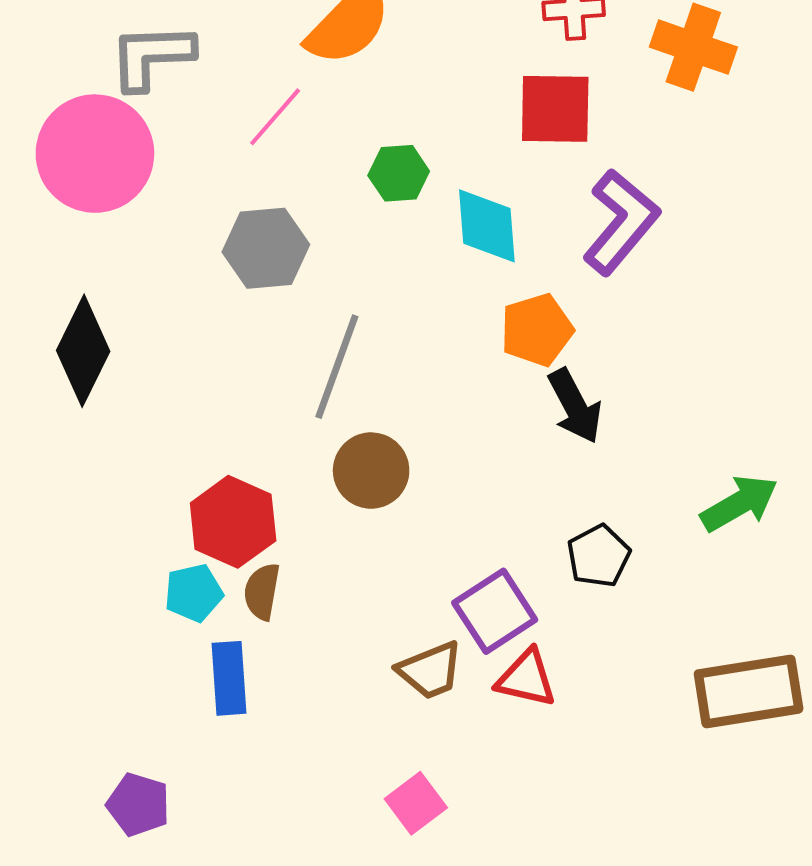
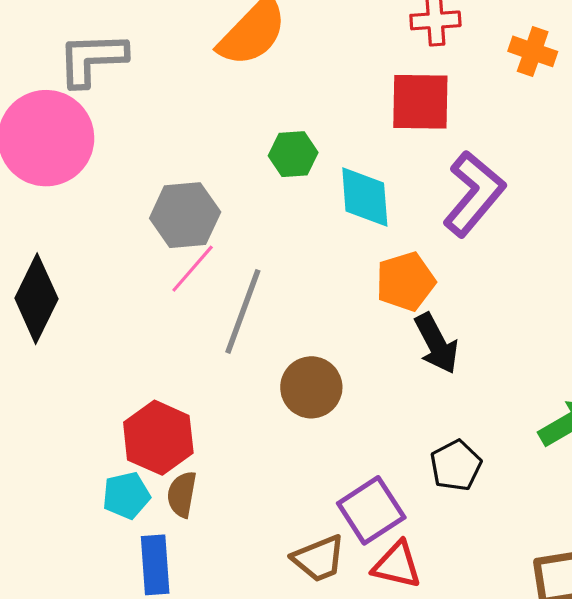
orange cross: (693, 47) -> (533, 51), size x0.7
pink line: (275, 117) -> (193, 269), moved
brown circle: (371, 471) -> (311, 387), moved

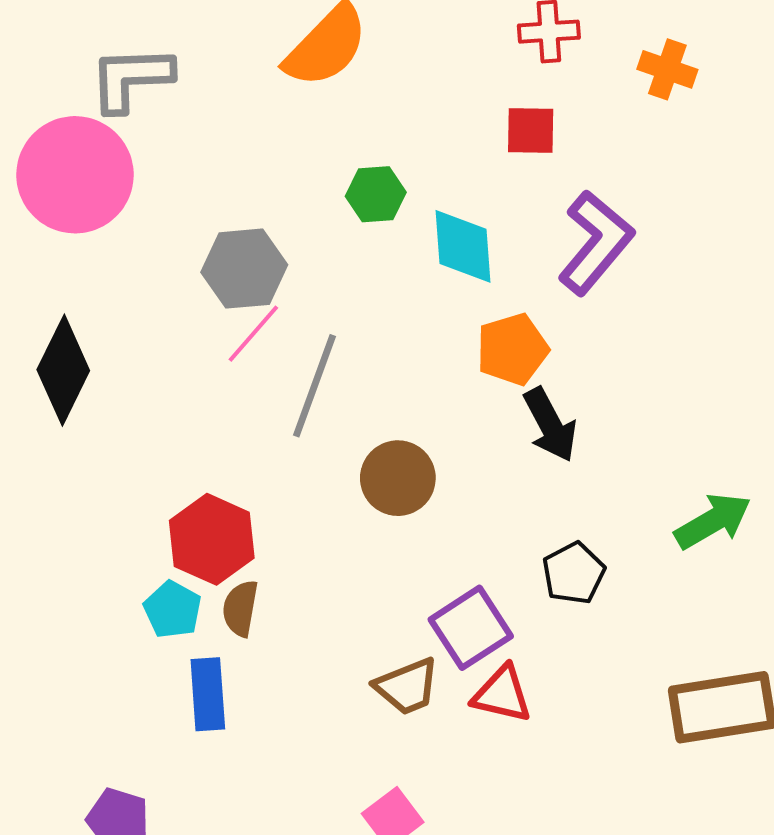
red square: (420, 102) -> (531, 131), size x0.7
cyan pentagon: (126, 495) -> (173, 610), turned -30

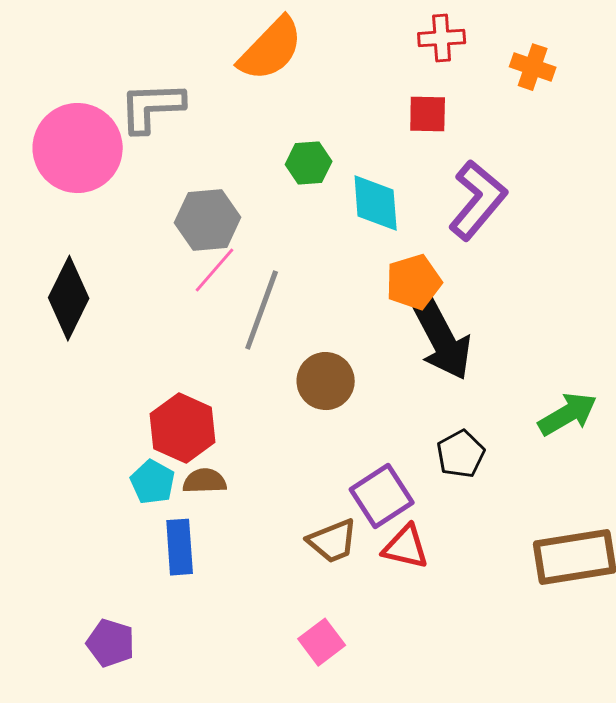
gray L-shape: (131, 78) -> (152, 107), moved
black arrow: (550, 425) -> (443, 340), size x1.4
brown semicircle: (240, 608) -> (205, 481), turned 78

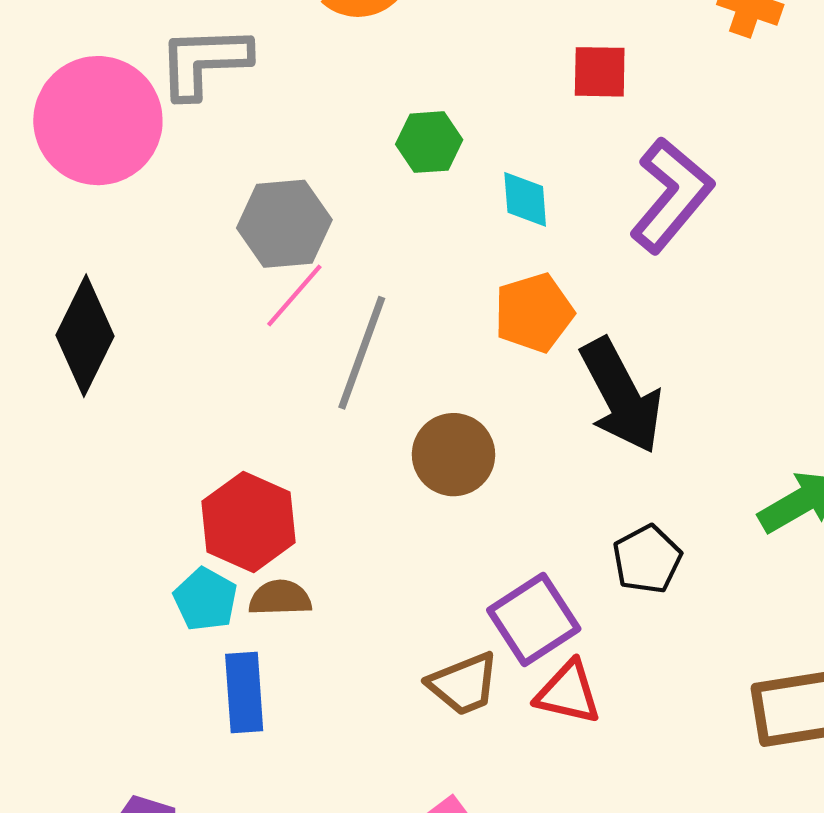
cyan diamond: (376, 203) -> (525, 199), size x0.7
orange pentagon: (414, 282) -> (534, 313), moved

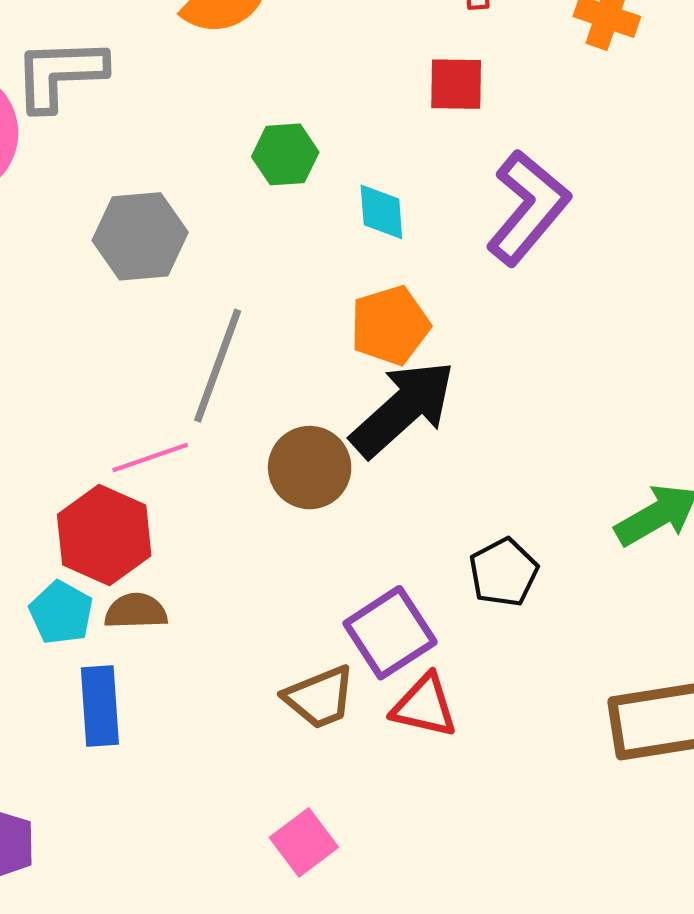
pink line: (294, 295) -> (150, 458), moved, turned 30
black arrow: (621, 396) -> (403, 409), moved, turned -104

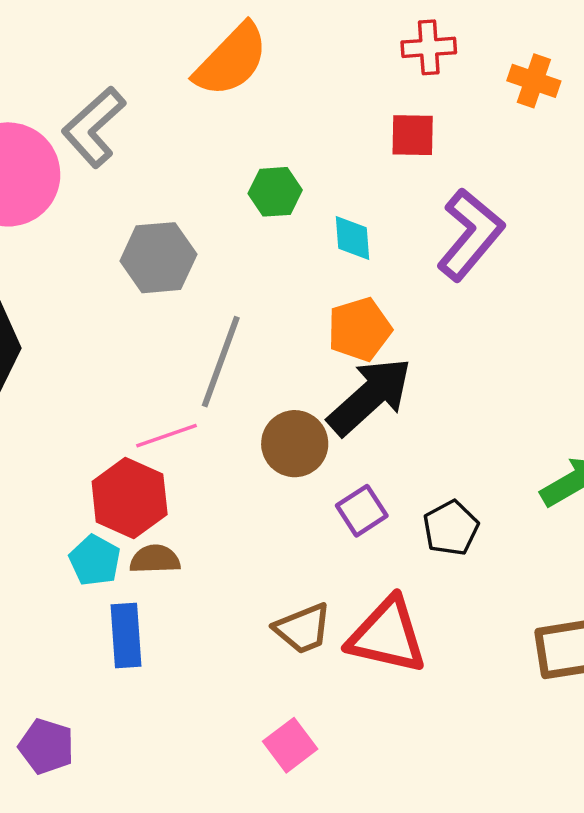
gray L-shape: (60, 74) -> (94, 127), turned -40
purple square: (390, 633) -> (362, 511), moved, size x0.7
red triangle: (424, 706) -> (387, 635), size x1.5

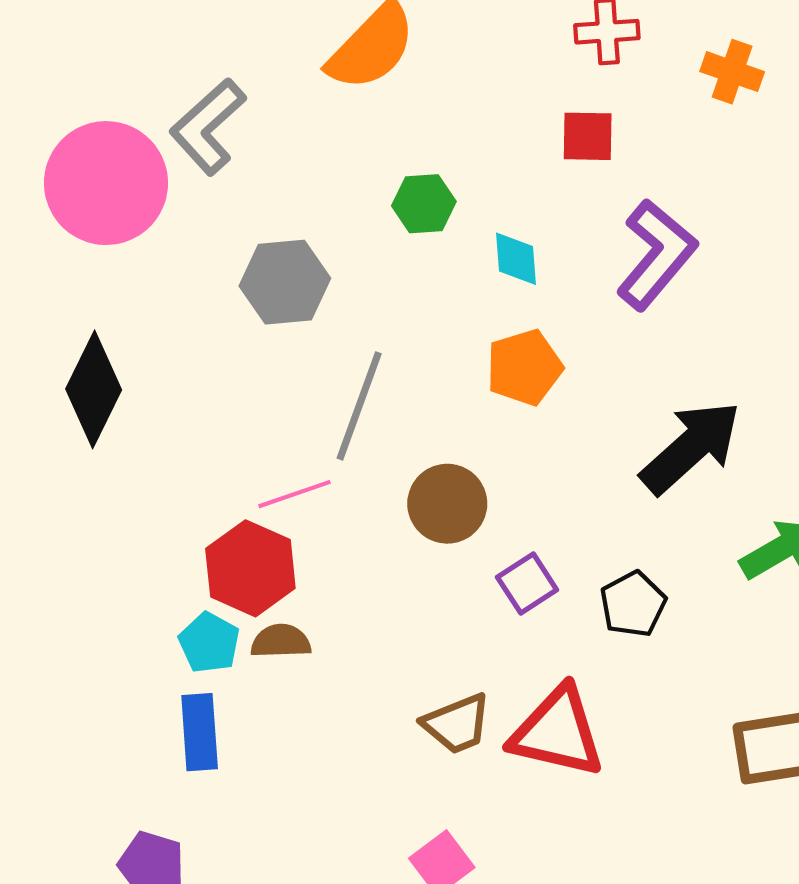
black arrow: (370, 396) -> (691, 447), moved
blue rectangle: (126, 635) -> (200, 732), moved

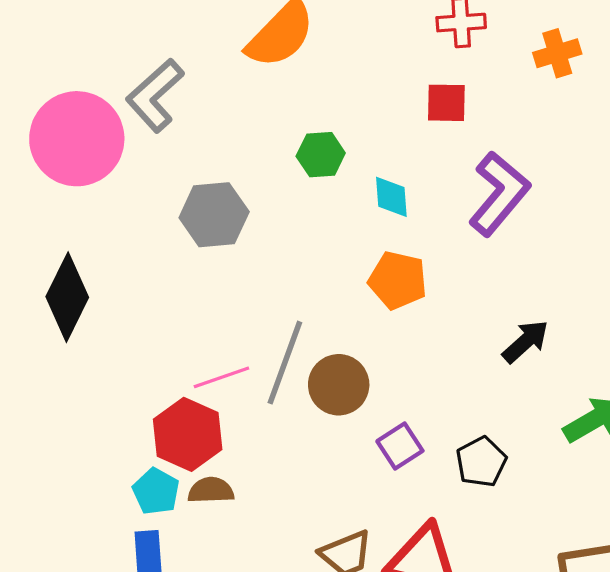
orange cross: (732, 72) -> (557, 53), turned -36
orange pentagon: (524, 367) -> (398, 280), turned 30
gray line: (359, 406) -> (285, 363), moved
black arrow: (691, 447) -> (526, 341), size x0.6

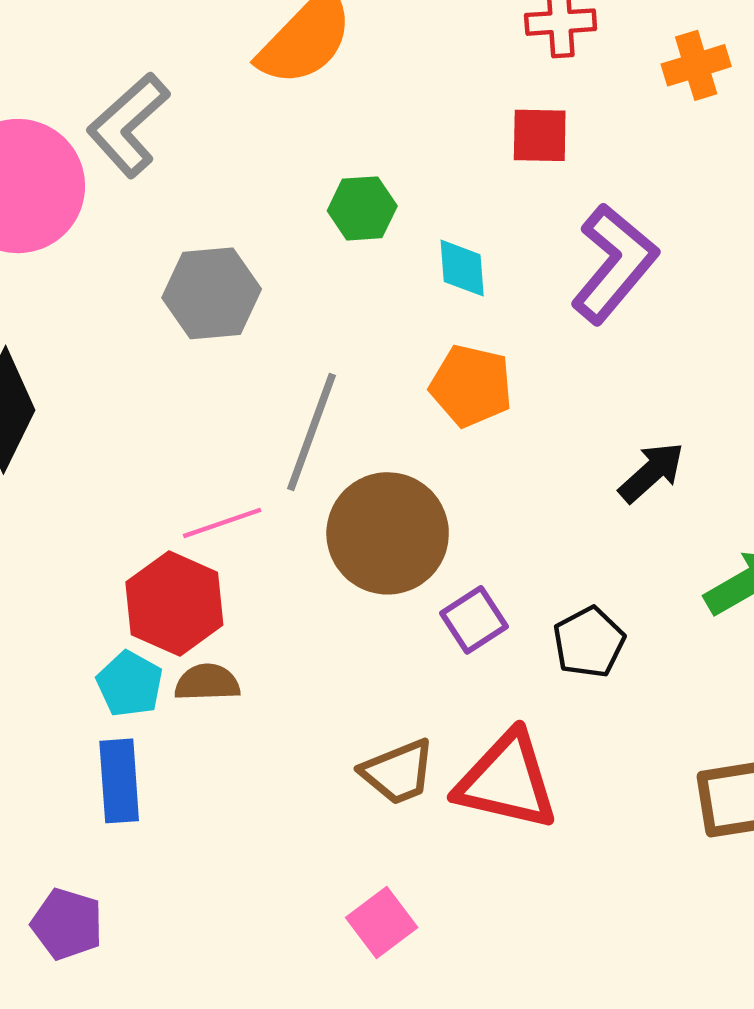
gray line: (285, 363) -> (312, 432), moved
brown circle: (339, 385) -> (388, 533), size x1.4

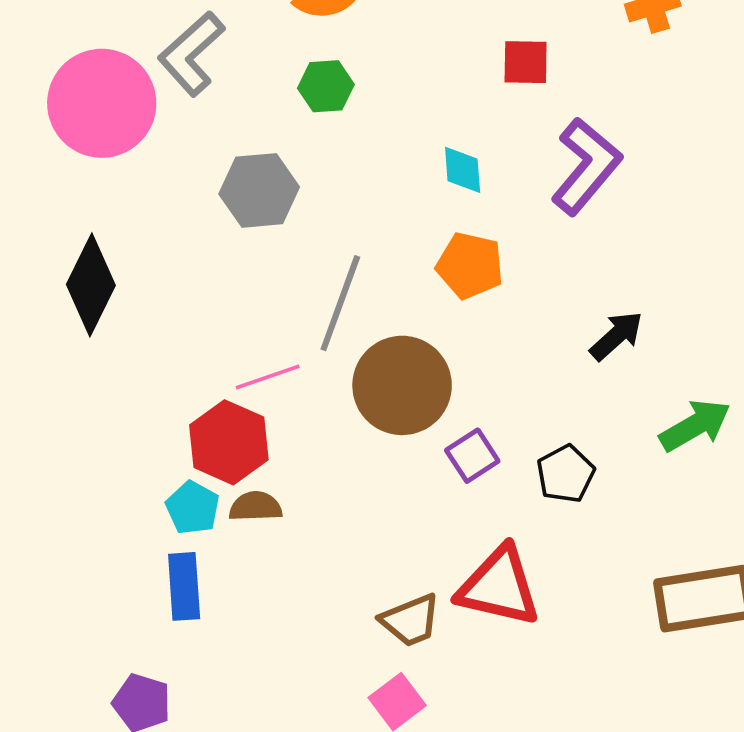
green hexagon: (362, 208) -> (326, 86), moved
brown trapezoid: (398, 772) -> (411, 620), moved

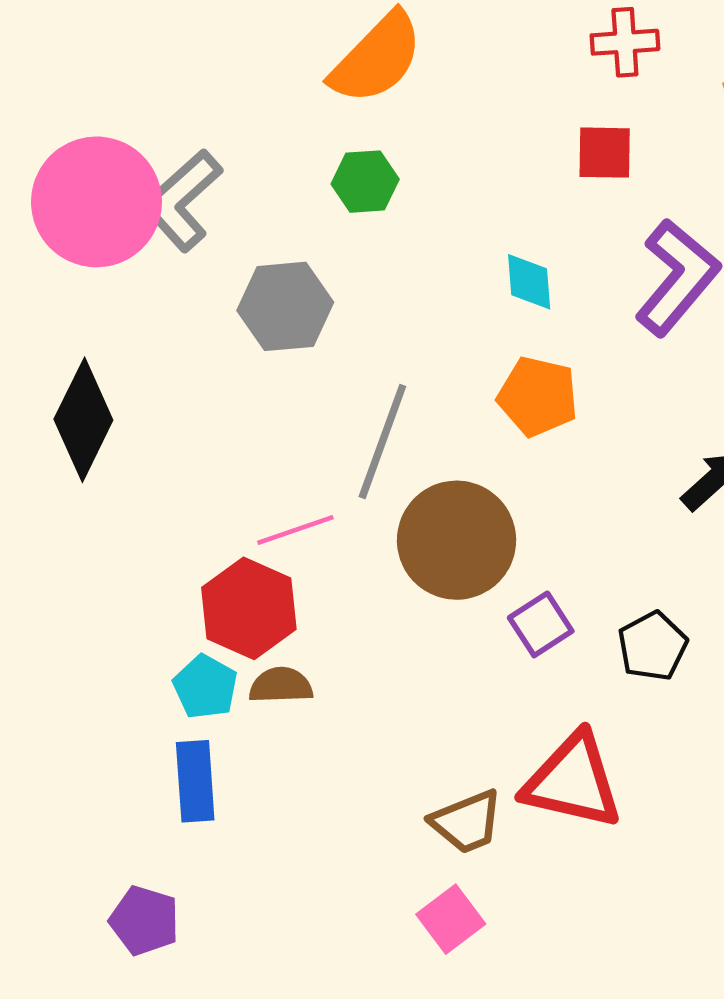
gray L-shape: (191, 54) -> (182, 200), moved

